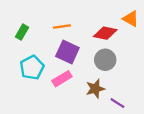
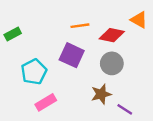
orange line: (62, 26) -> (80, 26), moved
green rectangle: (22, 32) -> (13, 34), moved, turned 32
pink rectangle: (62, 79) -> (46, 102), moved

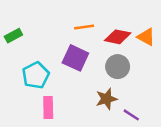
orange triangle: (139, 20) -> (146, 37), moved
pink rectangle: (46, 102) -> (48, 108), turned -60

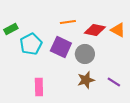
gray circle: (118, 67) -> (85, 54), moved
cyan pentagon: (36, 75) -> (31, 44), moved
purple line: (131, 115) -> (114, 82), moved

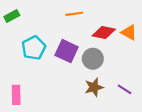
orange line: (68, 22) -> (74, 14), moved
green rectangle: (11, 29) -> (12, 16), moved
pink rectangle: (39, 87) -> (16, 95), moved

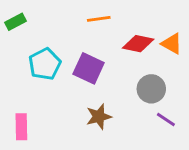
gray circle: (93, 59) -> (151, 89), moved
brown star: (94, 87) -> (99, 117), moved

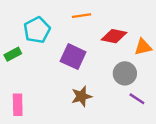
green rectangle: (16, 22) -> (13, 54), moved
orange triangle: (172, 44) -> (143, 47), moved, turned -42
cyan pentagon: (45, 64) -> (37, 30), moved

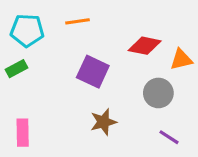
orange line: (82, 16) -> (78, 21), moved
cyan pentagon: (37, 30) -> (27, 30), moved, turned 30
purple line: (137, 99) -> (169, 137), moved

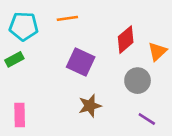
red diamond: (145, 46) -> (126, 40), turned -52
orange triangle: (181, 59) -> (157, 51), turned -30

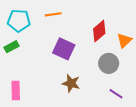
brown star: (90, 106) -> (71, 83), turned 30

